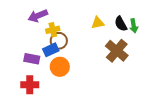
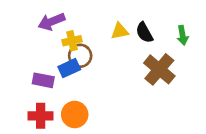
yellow triangle: (98, 23) -> (120, 31), moved
black semicircle: (121, 24) -> (144, 33), moved
orange circle: (60, 67) -> (75, 114), moved

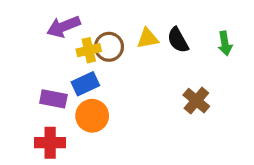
brown circle: (80, 56) -> (109, 47), moved
brown cross: (159, 69) -> (196, 101), moved, size x0.7
orange circle: (75, 114) -> (92, 116), moved

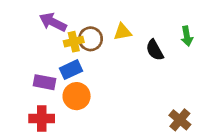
purple arrow: (64, 27) -> (53, 22), turned 48
black semicircle: (178, 40) -> (155, 50), moved
brown cross: (196, 101) -> (180, 120), moved

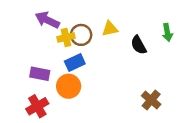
blue rectangle: (71, 70) -> (75, 62), moved
red cross: (42, 118) -> (37, 106), turned -30
brown cross: (180, 120) -> (151, 100), moved

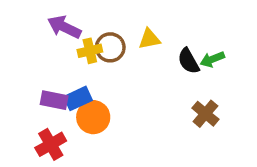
green arrow: (167, 32) -> (212, 59), moved, turned 78
blue rectangle: (75, 62) -> (78, 98), moved
brown cross: (151, 100) -> (205, 114), moved

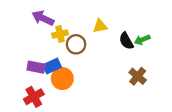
brown circle: (110, 47) -> (76, 44), moved

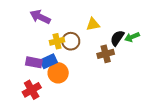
yellow cross: (60, 34) -> (57, 41), moved
black semicircle: (126, 41) -> (117, 38), turned 63
brown cross: (138, 76) -> (106, 54), moved, turned 35

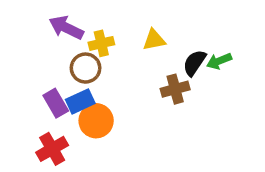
yellow cross: (57, 41) -> (101, 43), moved
brown circle: (71, 41) -> (86, 68), moved
purple rectangle: (34, 62) -> (56, 103), turned 49

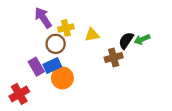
purple arrow: (66, 28) -> (43, 18), turned 30
yellow triangle: (154, 40) -> (92, 35), moved
red cross: (52, 149) -> (19, 94), moved

